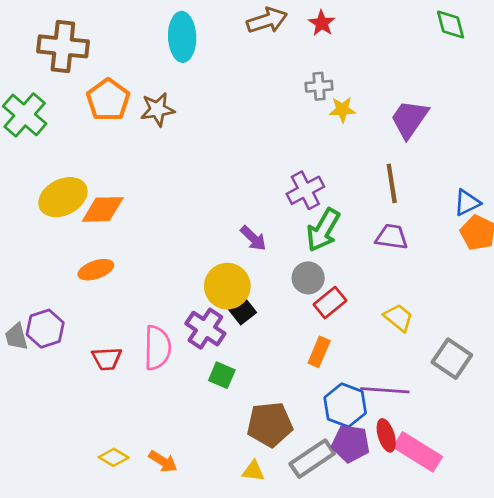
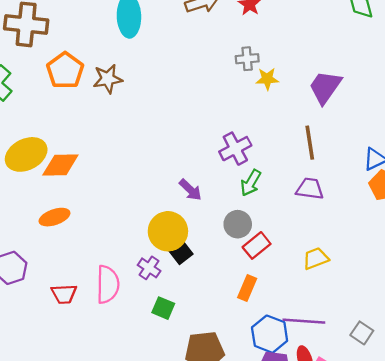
green arrow: (323, 230) -> (251, 183), size x0.7
yellow trapezoid: (398, 318) -> (316, 258), turned -60
purple cross: (205, 329) -> (149, 268), size x0.7
gray square: (452, 359) -> (362, 333), moved, size x0.7

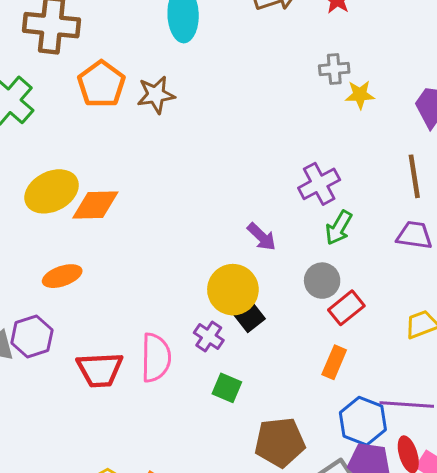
orange ellipse: (54, 217) -> (62, 276), moved
red trapezoid: (64, 294) -> (100, 370), size x1.4

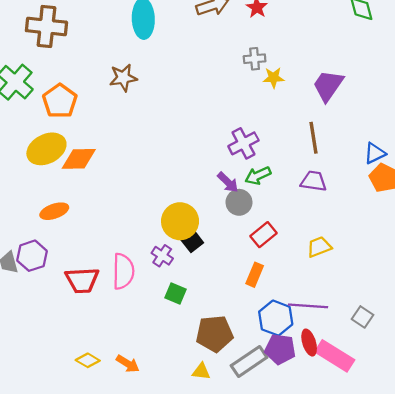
orange pentagon: (101, 84) -> (60, 101), moved
green arrow: (339, 228) -> (258, 176), turned 35
purple arrow: (262, 237) -> (228, 182), moved
gray circle: (322, 281) -> (239, 202), moved

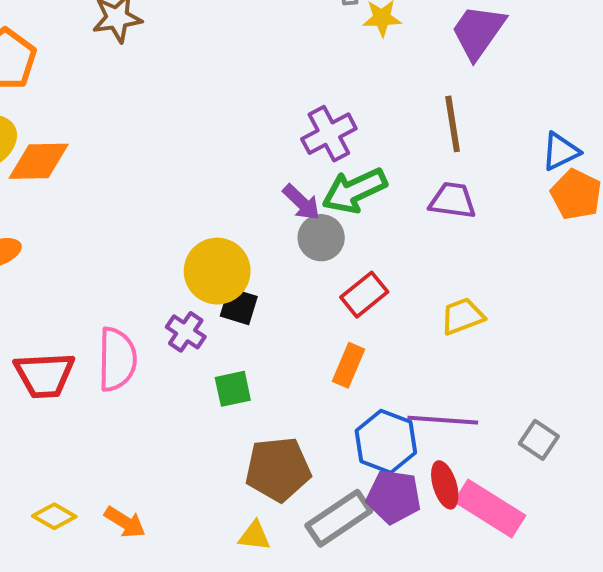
green arrow: (258, 176) -> (354, 191), size x1.4
black square: (192, 241) -> (239, 306), turned -35
green square: (176, 294) -> (233, 389), moved, turned -35

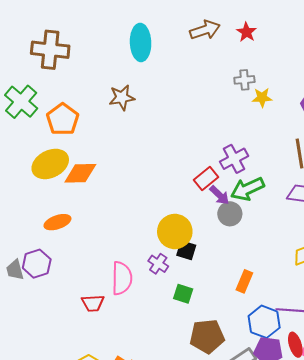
red rectangle: (364, 295) -> (206, 179), moved
red trapezoid: (44, 375) -> (93, 303), moved, size x0.7
green square: (233, 389) -> (183, 294), turned 30

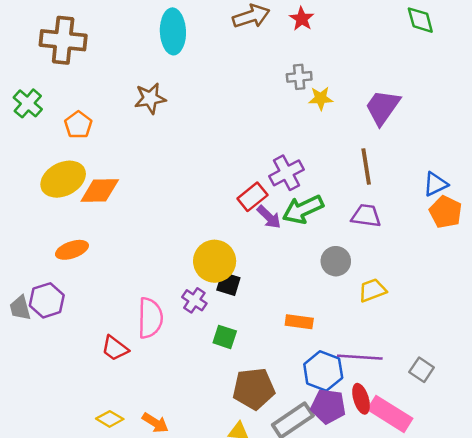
green cross: (21, 102) -> (28, 103), size x0.7
orange pentagon: (63, 119) -> (78, 125), size x0.7
gray circle: (230, 214) -> (336, 261), moved
orange rectangle: (244, 281) -> (299, 322), turned 75
red trapezoid: (93, 303) -> (115, 348), turned 40

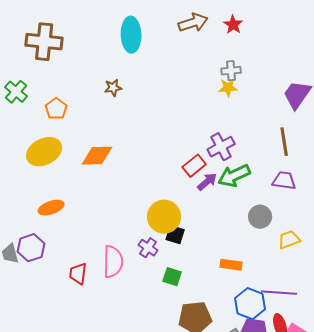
brown star: (150, 98) -> (113, 88), size x0.7
yellow star: (321, 98) -> (228, 88), moved
orange diamond: (100, 190) -> (97, 156), moved
purple arrow: (269, 217) -> (207, 182), turned -85
red trapezoid: (115, 348) -> (78, 274), moved, turned 60

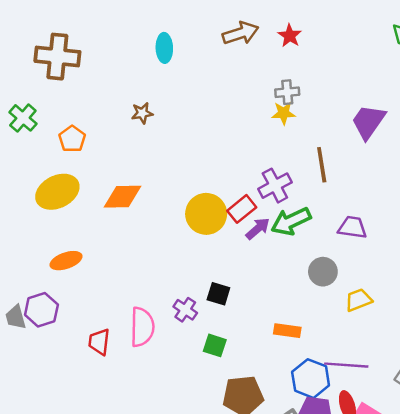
cyan ellipse: (131, 35) -> (164, 48), size x0.7
brown line: (284, 142) -> (322, 165), moved
yellow circle: (164, 217) -> (206, 214), moved

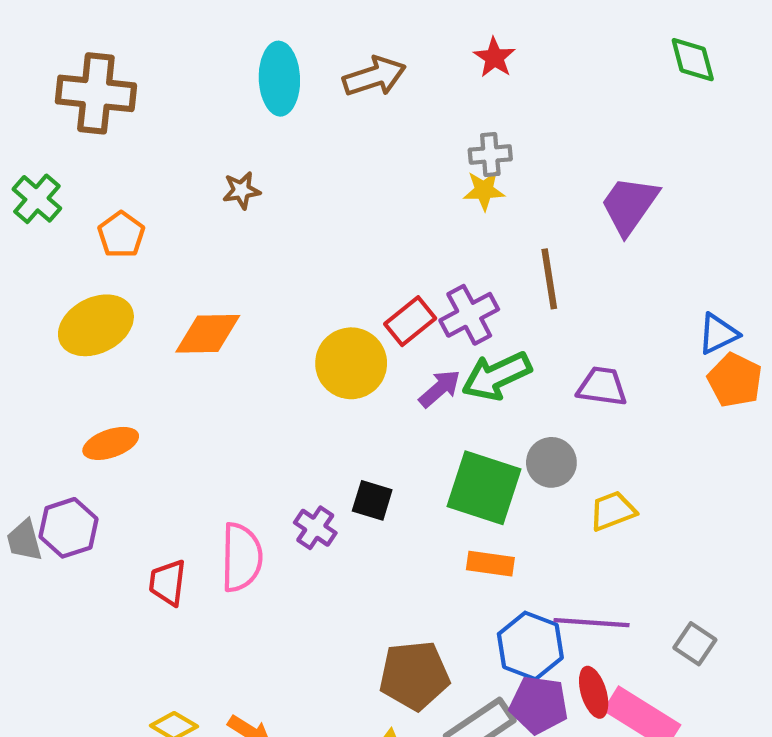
brown arrow: (241, 33) -> (374, 76), moved
cyan ellipse: (164, 48) -> (279, 79), size x1.4
red rectangle: (242, 209) -> (410, 321), moved
green square: (215, 345) -> (484, 488), moved, size x1.8

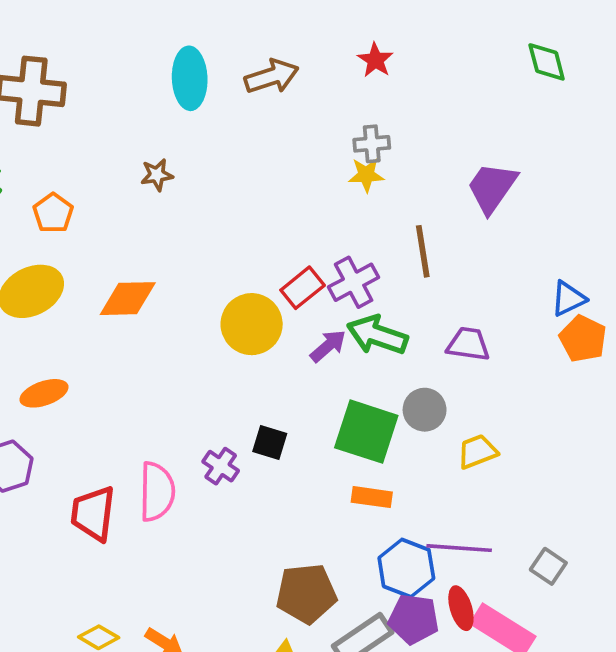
green arrow: (497, 376) -> (377, 335), turned 44
red trapezoid: (168, 583) -> (93, 513), size x1.4

